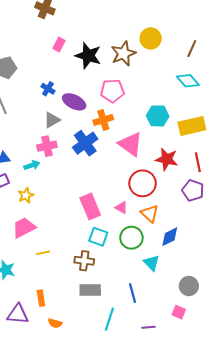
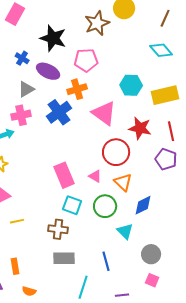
pink rectangle: (59, 44) -> (15, 14), moved, size x1.5
black star: (88, 56) -> (53, 38), moved
gray circle: (189, 286) -> (151, 254), moved

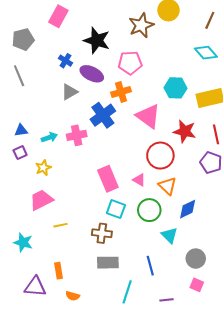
pink cross: (21, 115) -> (77, 135), moved

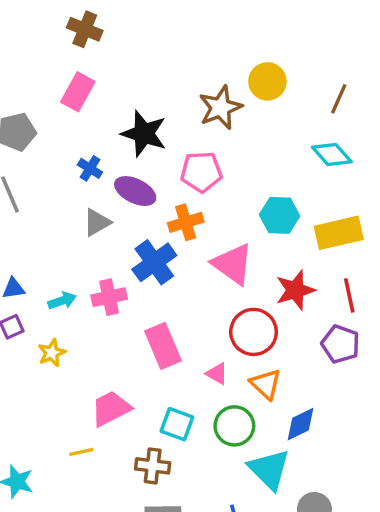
red star: (185, 131) -> (295, 290), turned -30
pink rectangle: (108, 179) -> (163, 346), moved
pink trapezoid: (41, 200) -> (111, 408), moved
cyan triangle: (169, 235) -> (269, 469), size x1.5

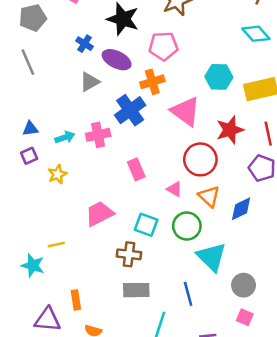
pink rectangle: (163, 346) -> (136, 169), size x0.7
blue diamond: (300, 424) -> (241, 209), moved
yellow line: (81, 452) -> (56, 245), moved

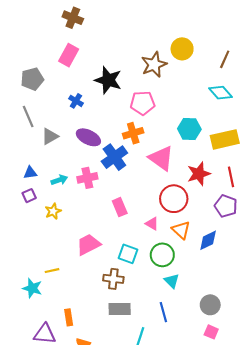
purple ellipse: (117, 60) -> (88, 137), moved
gray triangle: (89, 82) -> (50, 136), moved
cyan triangle: (211, 257) -> (172, 281), moved, size x0.6

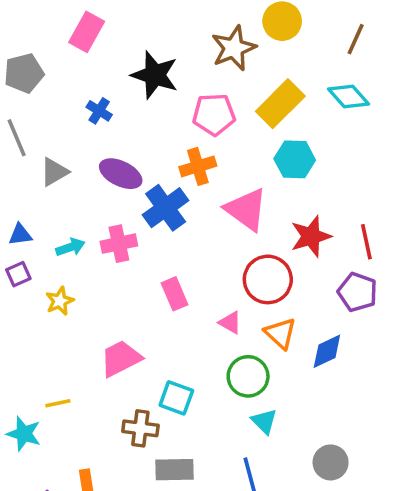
yellow rectangle: (225, 139) -> (280, 104), moved, turned -32
cyan square: (128, 254) -> (176, 398), moved
brown cross: (113, 279) -> (140, 428), moved

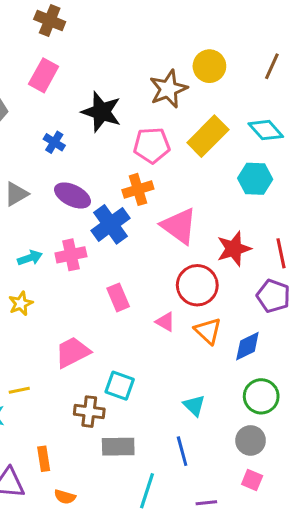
brown line: (356, 39) -> (272, 66), moved
cyan hexagon: (295, 159) -> (255, 179), moved
green circle: (248, 376) -> (261, 396), moved

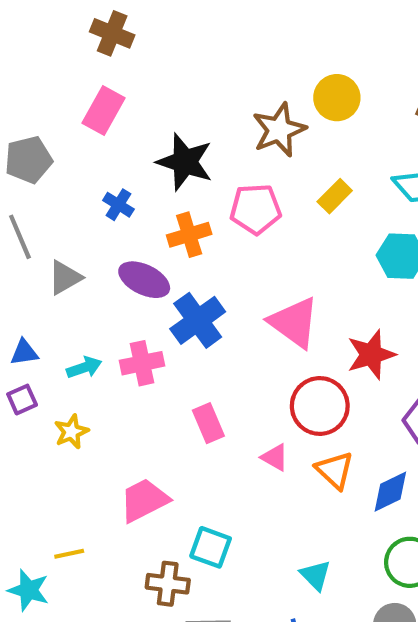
yellow rectangle: (208, 136) -> (335, 196), size x0.6
orange cross: (138, 189) -> (189, 235), moved

